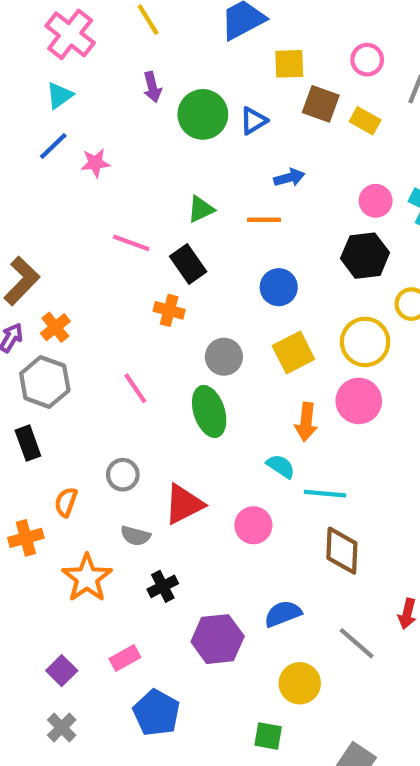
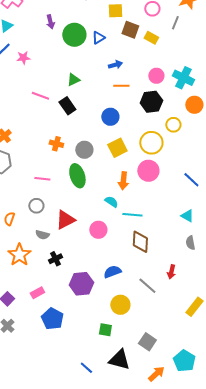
orange line: (264, 220) -> (121, 86), moved
orange cross: (169, 310) -> (56, 144), moved
pink line: (135, 388) -> (42, 179), moved, turned -49

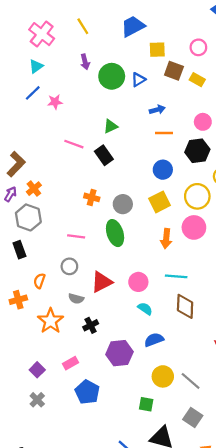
blue circle: (110, 117) -> (163, 170), moved
cyan semicircle: (111, 202) -> (145, 309), moved
pink circle: (98, 230) -> (138, 282), moved
gray line: (147, 286) -> (191, 381), moved

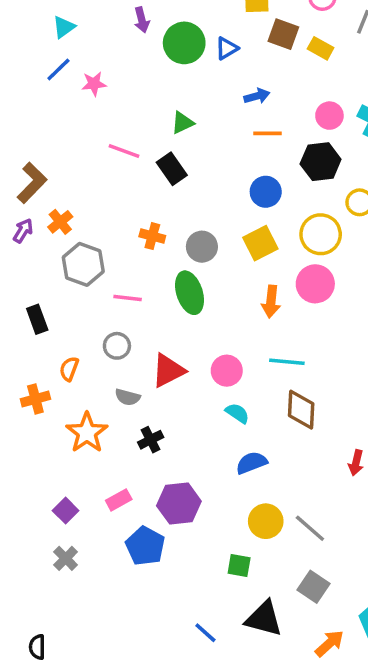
gray hexagon: (28, 217) -> (83, 264), moved
purple hexagon: (119, 353) -> (179, 503), moved

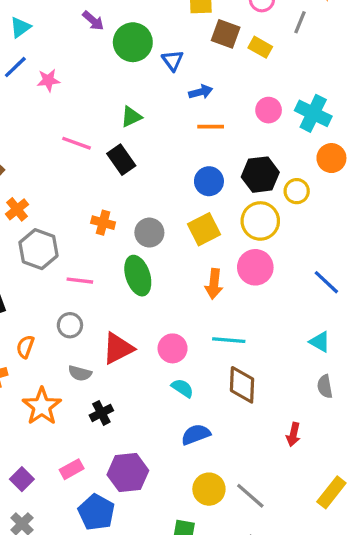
purple arrow: (142, 20) -> (93, 21), turned -35
blue triangle: (227, 48) -> (173, 60), moved, turned -35
black hexagon: (321, 162) -> (260, 175), moved

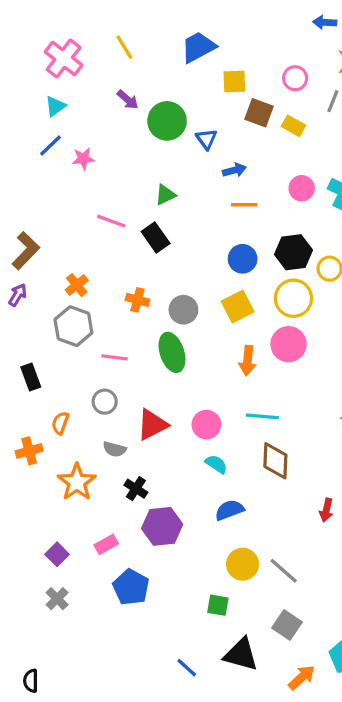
orange cross: (17, 209) -> (77, 285), moved
black cross: (101, 413) -> (136, 489), turned -30
purple hexagon: (128, 473) -> (162, 526), moved

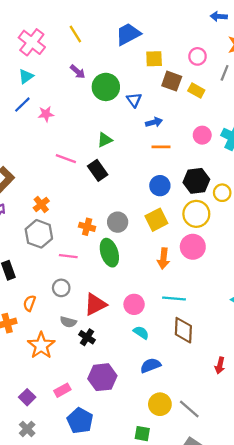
orange cross: (137, 300) -> (87, 227), moved
black cross: (136, 489) -> (87, 337), moved

